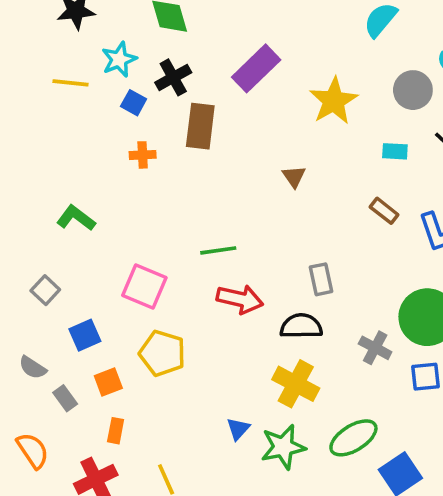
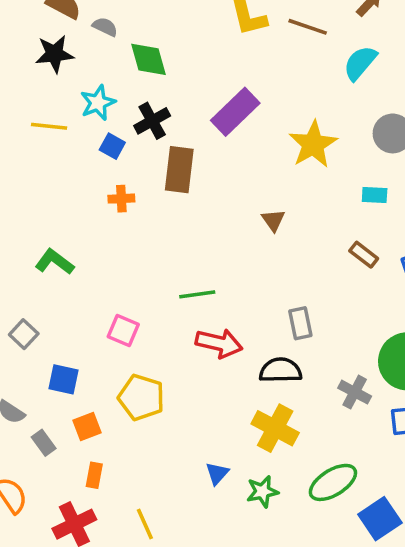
pink square: (144, 287) -> (123, 331), size x0.7
blue square: (85, 335) -> (64, 379), turned 36
green star: (283, 447) -> (262, 492), size x0.7

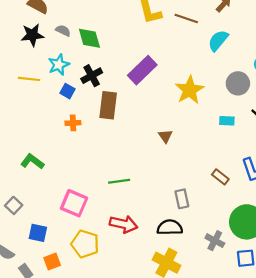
gray semicircle: (105, 27) -> (63, 31), moved
brown rectangle: (364, 255) -> (220, 177), moved
pink square: (123, 331) -> (74, 203), size x1.4
red arrow: (219, 343) -> (124, 224), moved

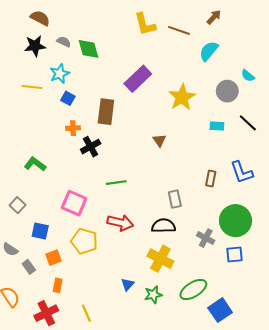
black cross: (92, 76) -> (91, 147), moved
brown rectangle: (220, 177) -> (211, 178), turned 63

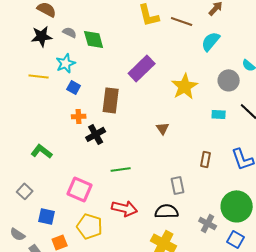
brown rectangle: (211, 178) -> (206, 159), moved
blue square: (234, 255) -> (236, 239), turned 36

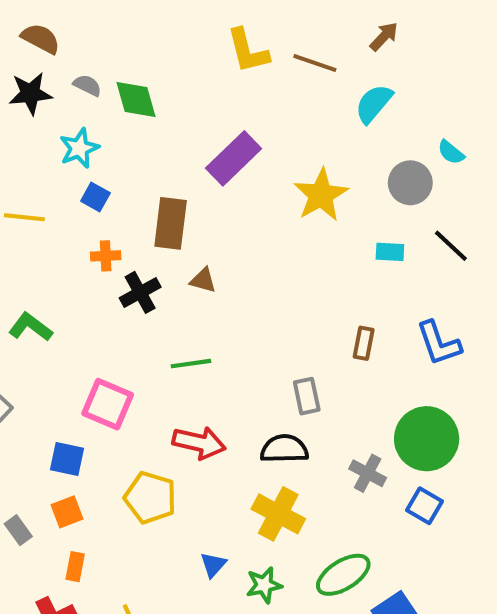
yellow line: (39, 76) -> (24, 217), moved
brown triangle: (163, 128) -> (203, 280), moved, turned -40
blue square: (47, 216) -> (67, 459), moved
yellow pentagon: (90, 226) -> (150, 498), moved

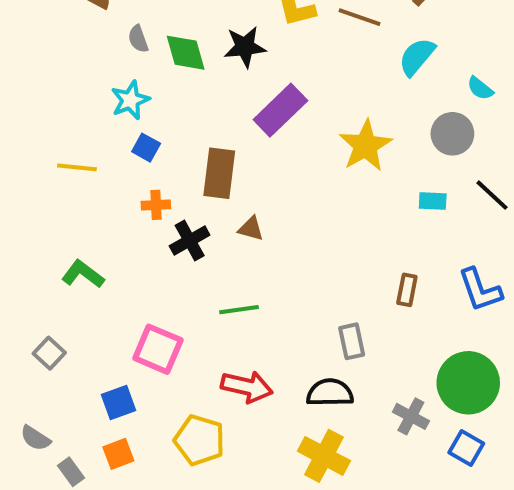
gray semicircle: (87, 85) -> (138, 39), turned -136
black star: (30, 93) -> (245, 47), moved
cyan semicircle: (451, 152) -> (480, 88), moved
blue square: (67, 459) -> (118, 403), turned -32

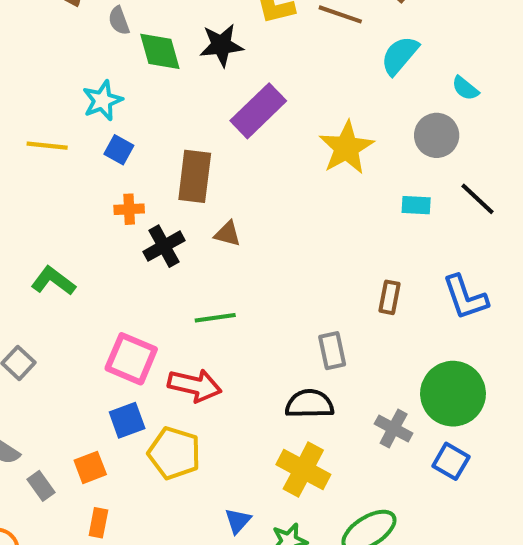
gray semicircle: (138, 39) -> (119, 21), moved
yellow line: (77, 167) -> (47, 146), moved
red arrow: (247, 387) -> (195, 385), moved
blue square: (118, 403) -> (127, 420), moved

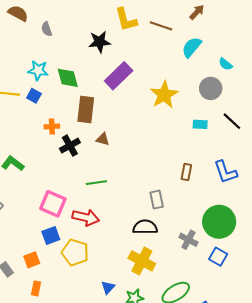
green diamond: (160, 51) -> (68, 78), moved
cyan star: (102, 101) -> (38, 70), turned 30
blue square: (119, 150) -> (34, 96), moved

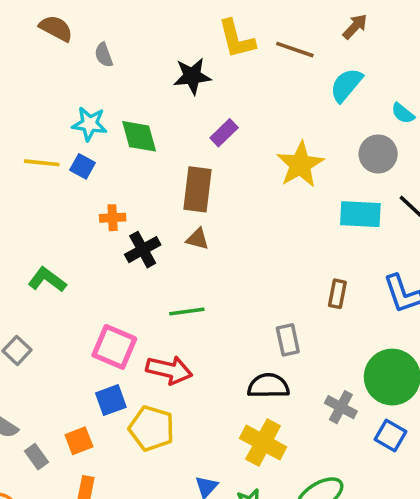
purple rectangle: (119, 76) -> (224, 133), size x0.6
brown rectangle: (86, 110) -> (198, 189), moved
cyan rectangle: (200, 124) -> (360, 214), size x1.6

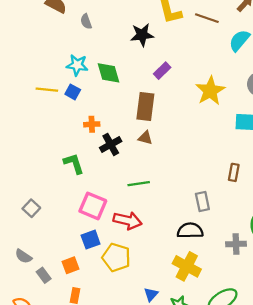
green L-shape: (47, 280) -> (74, 163), moved, turned 35
gray cross: (341, 407) -> (236, 244), turned -30

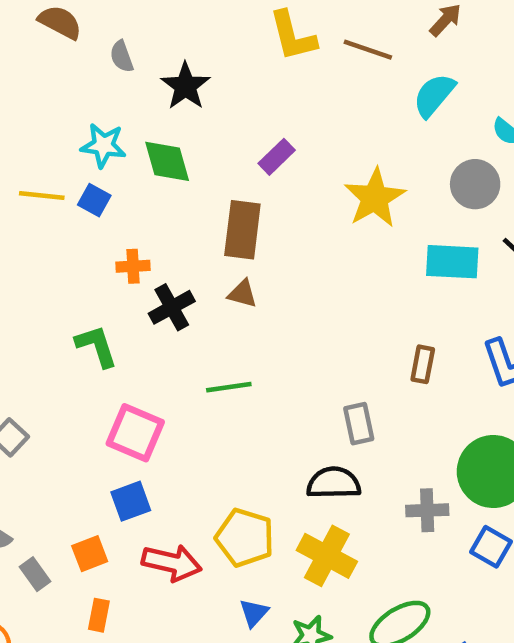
black star: (142, 35) -> (185, 86), moved, turned -30
red arrow: (127, 221) -> (172, 563), moved
yellow pentagon: (116, 257) -> (245, 538), moved

